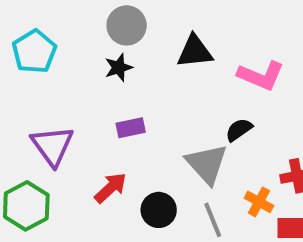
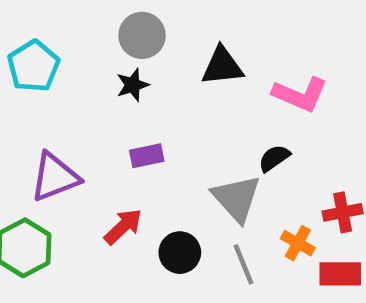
purple triangle: (52, 146) -> (55, 177), turned 45

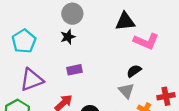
cyan pentagon: (33, 66) -> (24, 41), moved
black triangle: (222, 66) -> (125, 21), moved
gray triangle: (236, 198) -> (126, 91), moved, size x0.7

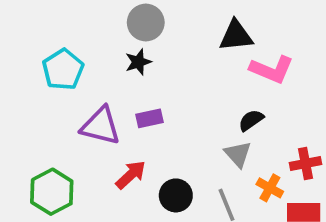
purple triangle: (32, 80) -> (101, 126), moved, turned 35

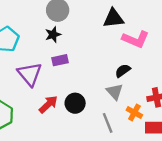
purple rectangle: (150, 118) -> (60, 60), moved
purple triangle: (101, 126) -> (30, 74), turned 36
black circle: (176, 195) -> (75, 103), moved

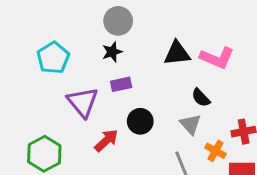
black triangle: (113, 18) -> (177, 53), moved
black semicircle: (123, 71) -> (201, 98), turned -98
black circle: (75, 103) -> (140, 121), moved

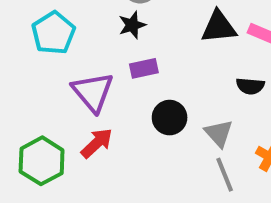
black semicircle: (201, 98) -> (250, 86), turned -42
gray triangle: (190, 124) -> (219, 133), moved
red arrow: (106, 140) -> (97, 143), moved

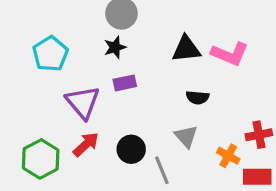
black semicircle: (250, 86) -> (198, 97), moved
black circle: (170, 118) -> (131, 149), moved
gray line: (225, 175) -> (162, 170), moved

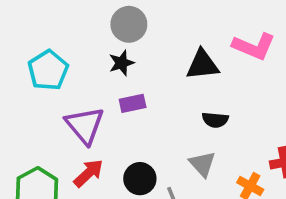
pink L-shape: (230, 54) -> (254, 46), moved

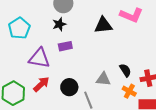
black semicircle: (215, 120) -> (125, 70), moved, turned -128
purple triangle: (85, 125) -> (39, 58), turned -40
gray triangle: (202, 164) -> (103, 79), turned -42

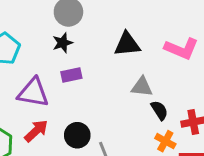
pink L-shape: (131, 15) -> (181, 49), moved
gray triangle: (103, 79) -> (142, 87), moved

